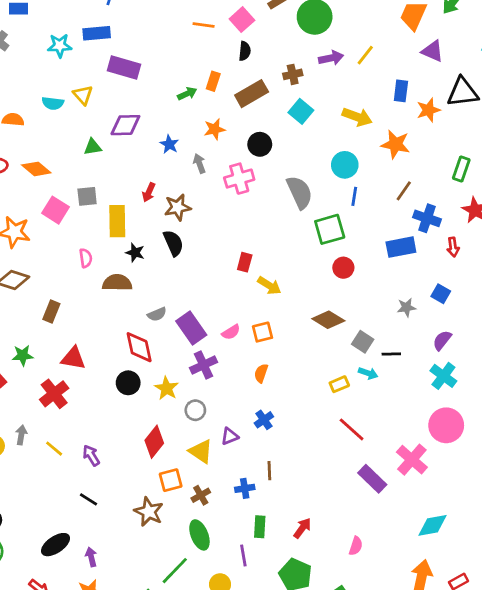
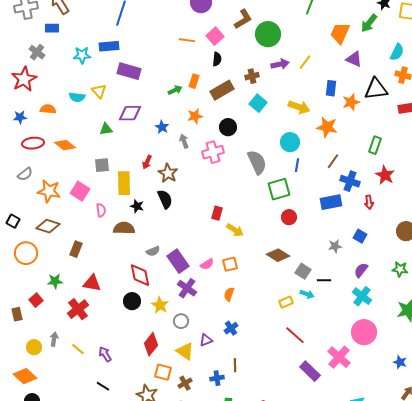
brown star: (178, 207) -> (168, 173), turned -30
pink square: (56, 210) -> (80, 191), moved
purple cross: (204, 365) -> (187, 288), turned -30
orange square: (171, 480) -> (163, 372), turned 30

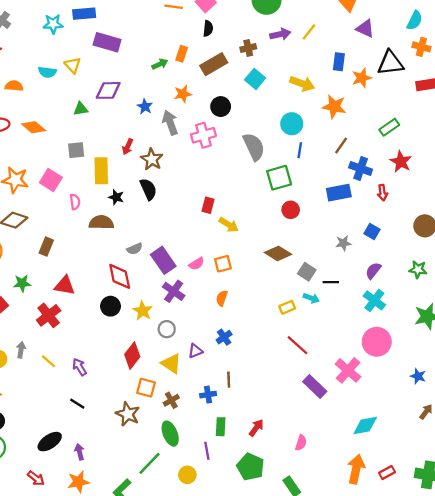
gray arrow: (184, 141) -> (170, 123), size x1.5
green rectangle: (375, 145) -> (389, 127), turned 36

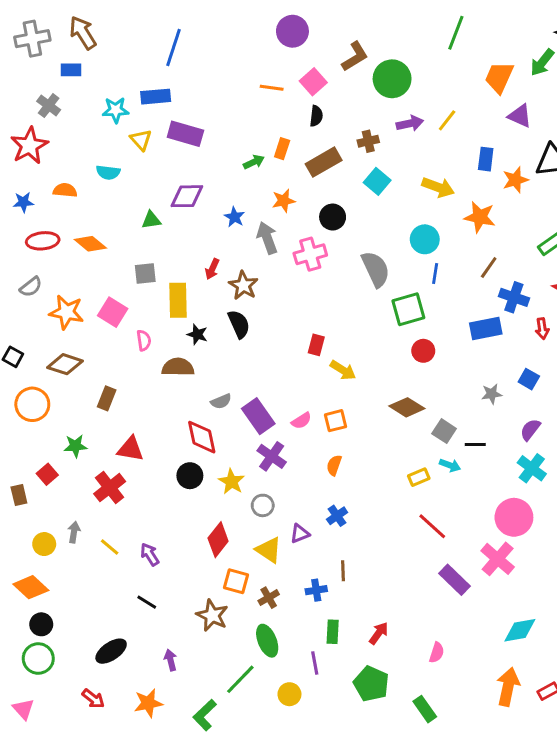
yellow triangle: (73, 65) -> (141, 140), moved
pink circle: (377, 342) -> (514, 517), moved
purple arrow: (80, 452) -> (171, 660), moved

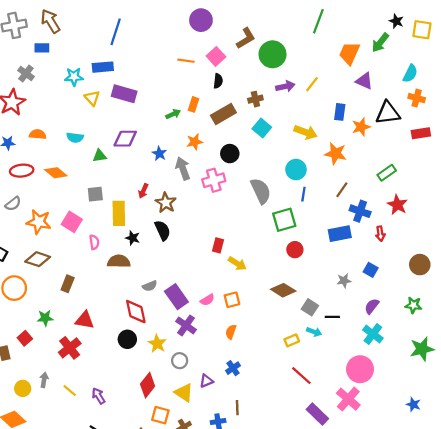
cyan semicircle: (108, 172) -> (75, 138), moved

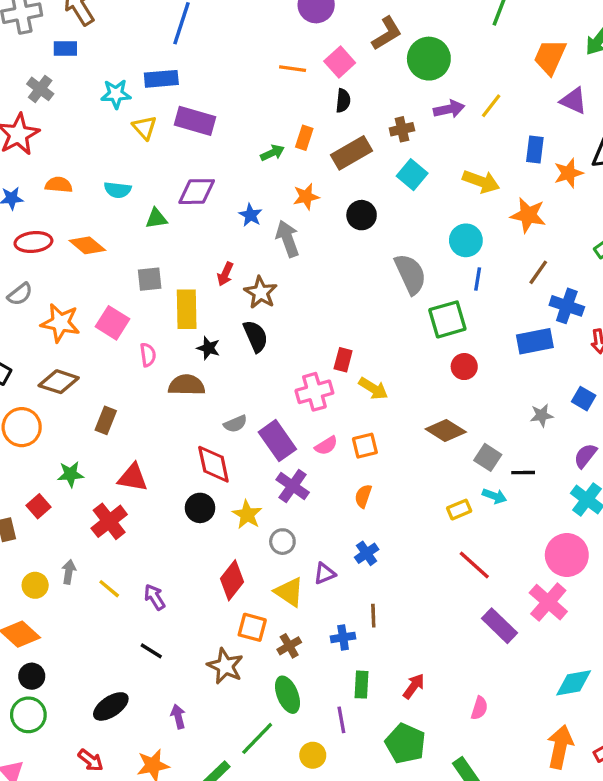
pink cross: (214, 180) -> (314, 392), moved

